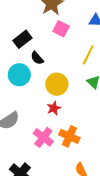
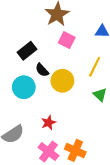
yellow circle: (57, 84) -> (62, 81), moved
red star: (54, 108) -> (48, 123), moved

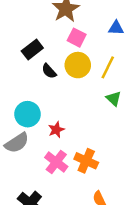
yellow circle: (62, 81) -> (78, 65), moved
cyan circle: (24, 87) -> (28, 114), moved

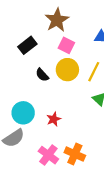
black rectangle: (32, 50) -> (27, 45), moved
red star: (56, 130) -> (54, 119), moved

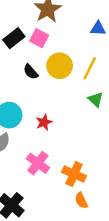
pink square: (66, 45) -> (39, 38), moved
orange cross: (75, 154) -> (74, 174), moved

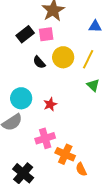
pink square: (39, 38) -> (46, 34), turned -35
pink cross: (38, 163) -> (45, 138), turned 36
orange cross: (74, 174) -> (65, 154), moved

